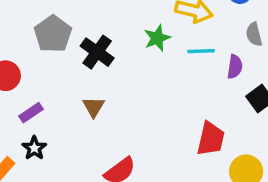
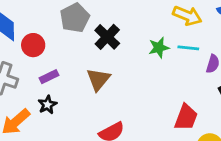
green star: (157, 38) -> (159, 48), moved
brown triangle: (94, 107) -> (98, 79), size x1.4

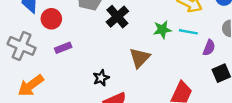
brown triangle: (98, 79) -> (140, 58), moved
black star: (47, 105) -> (101, 78), moved

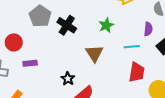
cyan line: (188, 32) -> (132, 47), moved
purple rectangle: (63, 48) -> (30, 63), turned 32

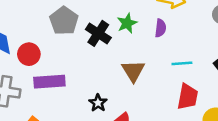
green star: (106, 25) -> (127, 23), moved
purple semicircle: (148, 29) -> (160, 28), moved
purple rectangle: (30, 63) -> (49, 82), size x1.6

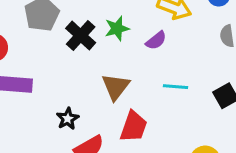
purple semicircle: (160, 28) -> (156, 41), turned 36
red trapezoid: (188, 97) -> (134, 127), moved

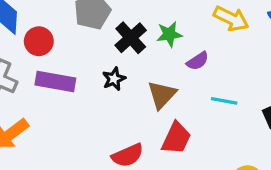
purple semicircle: (156, 41) -> (198, 61), moved
black star: (68, 119) -> (114, 79), moved

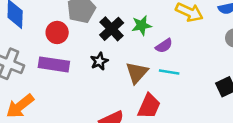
red circle: (39, 41) -> (57, 32), moved
cyan line: (224, 101) -> (169, 72), moved

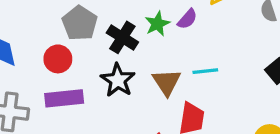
purple semicircle: (164, 46) -> (187, 19), moved
black star: (99, 61) -> (118, 80), size x1.5

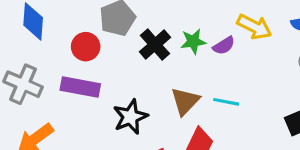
black star: (118, 80) -> (130, 117), moved

